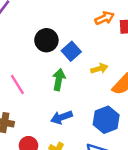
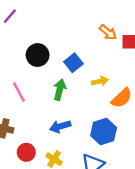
orange arrow: (105, 18) -> (108, 32), turned 60
black circle: (46, 40) -> (38, 55), moved

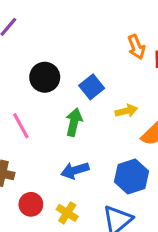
orange arrow: (108, 32) -> (136, 47), turned 30

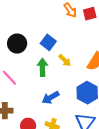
yellow arrow: (126, 111) -> (65, 60), moved, turned 72

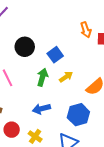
yellow arrow: (65, 60) -> (66, 77), turned -96

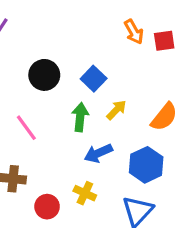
blue arrow: (41, 109) -> (98, 153), moved
yellow cross: (35, 136) -> (85, 193), moved

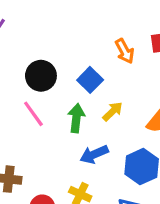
orange arrow: (134, 32) -> (125, 51), moved
pink line: (26, 128) -> (33, 114), moved

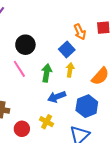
blue square: (90, 80) -> (67, 49), moved
yellow arrow: (113, 111) -> (70, 70), turned -40

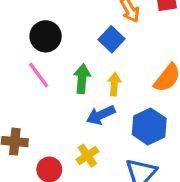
yellow arrow: (70, 70) -> (114, 84), moved
yellow cross: (47, 122) -> (87, 156), turned 32

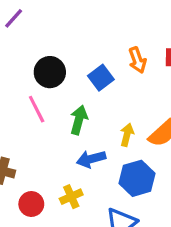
blue square: (111, 39) -> (101, 78), moved
yellow arrow: (114, 84) -> (127, 135), moved

